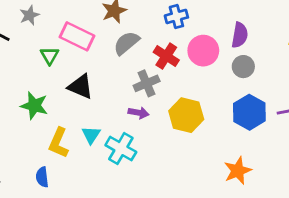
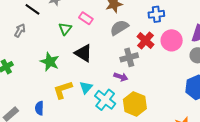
pink rectangle: (77, 36) -> (86, 18), size x0.6
yellow hexagon: (186, 115) -> (135, 104), moved
yellow L-shape: (59, 143) -> (63, 90), turned 40
blue semicircle: (42, 177) -> (39, 108), moved

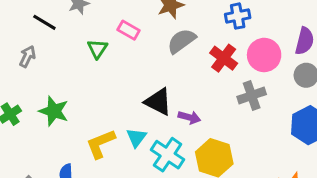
black triangle: (83, 53) -> (158, 102), moved
gray cross: (129, 57) -> (252, 95), moved
green star: (50, 62) -> (54, 111), moved

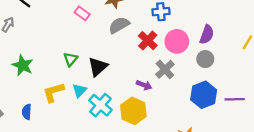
green triangle: (97, 49) -> (71, 59), moved
gray cross: (252, 95) -> (165, 69), turned -30
black triangle: (158, 102) -> (98, 67), turned 45
purple arrow: (189, 117) -> (144, 85), moved

